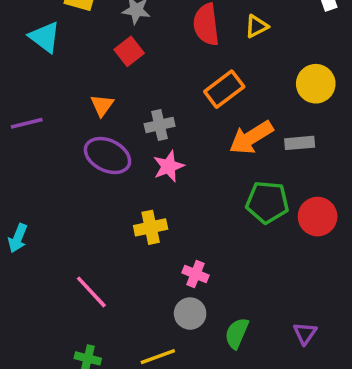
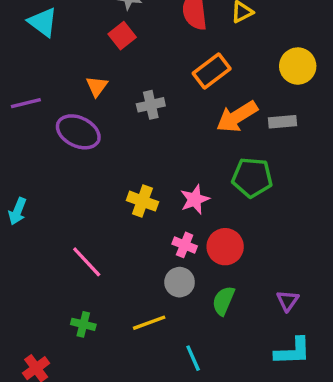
purple ellipse: (107, 156) -> (78, 132), moved
pink star: (169, 166) -> (195, 199), moved
red circle: (318, 217) -> (225, 247), moved
yellow cross: (151, 227) -> (142, 201), turned 32

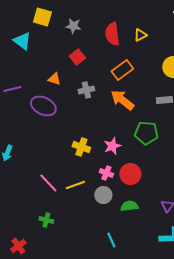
red square: (122, 36) -> (77, 57), moved
orange triangle: (97, 86) -> (54, 79), turned -48
orange arrow: (237, 117) -> (122, 100), moved, turned 70
green semicircle: (223, 301) -> (129, 206), turned 60
yellow line: (149, 323) -> (75, 185), moved

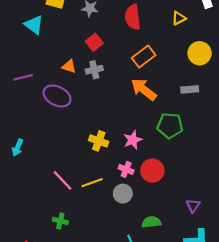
yellow triangle: (140, 35) -> (179, 18), moved
gray cross: (86, 90) -> (94, 70), moved
green semicircle: (129, 206) -> (151, 222), moved

